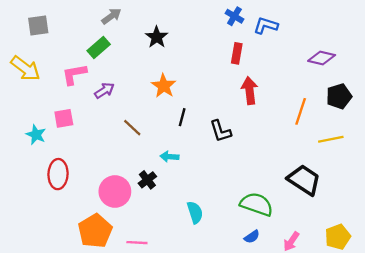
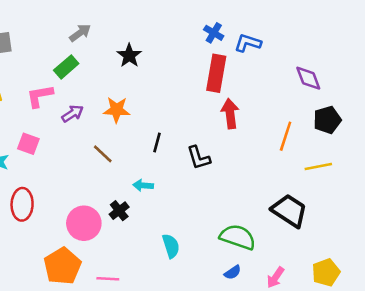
red rectangle: (237, 53) -> (216, 73), size x1.6
purple diamond: (322, 58) -> (308, 78), turned 56
orange star: (164, 86) -> (117, 110), moved, turned -30
pink square: (64, 118) -> (28, 144), turned 30

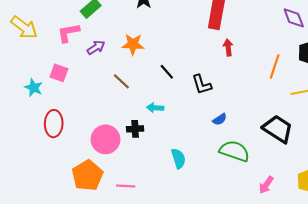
red arrow: (230, 114) -> (228, 47), size x0.7
black line: (157, 143) -> (167, 72), turned -56
black cross: (119, 211) -> (135, 129), turned 35
blue semicircle: (233, 272) -> (220, 119), moved

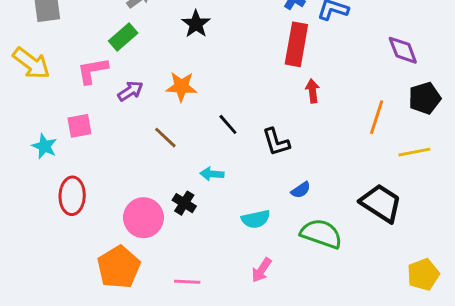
pink square: (59, 73) -> (79, 126), turned -30
black cross: (135, 129) -> (184, 203), turned 35
cyan semicircle: (178, 158) -> (256, 219), moved, turned 96
pink arrow: (266, 185) -> (261, 270), moved
pink line: (126, 186) -> (187, 282), moved

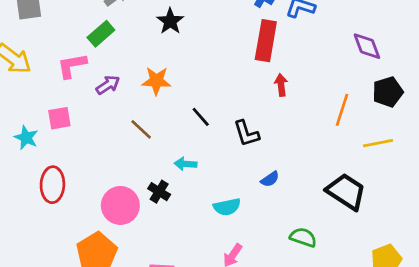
green semicircle: (321, 234) -> (303, 237), moved, size x0.7

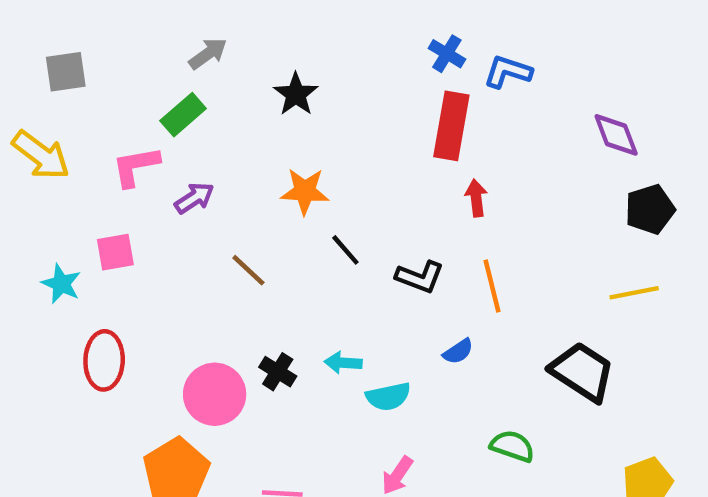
orange star: (156, 81) -> (305, 191), moved
orange line: (342, 110) -> (492, 286), moved, turned -32
black L-shape: (246, 133) -> (420, 277), turned -52
cyan arrow: (185, 164) -> (343, 363), moved

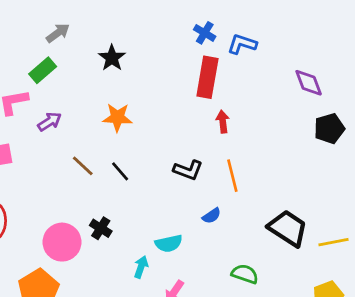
black line: (345, 250) -> (120, 171), moved
yellow line: (634, 293) -> (334, 242), moved
cyan arrow: (343, 363) -> (141, 267), moved, turned 105

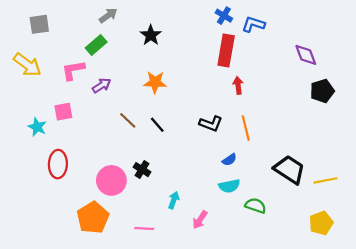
cyan semicircle: (169, 243) -> (229, 186), moved

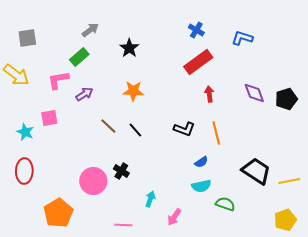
blue L-shape: (253, 24) -> (242, 38), moved
red rectangle: (226, 50) -> (198, 62), turned 44
purple diamond: (306, 55) -> (254, 93), moved
red ellipse: (58, 164) -> (24, 171), moved
orange pentagon: (93, 218) -> (58, 213), moved

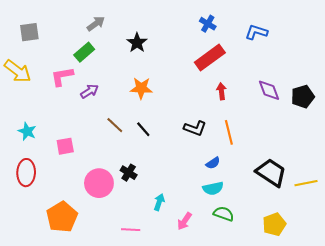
pink square: (49, 118) -> (65, 146), moved
green semicircle: (225, 204) -> (224, 214), moved
yellow pentagon: (285, 220) -> (274, 224), moved

